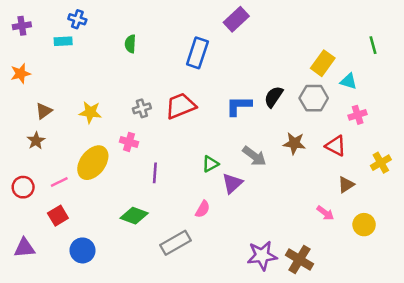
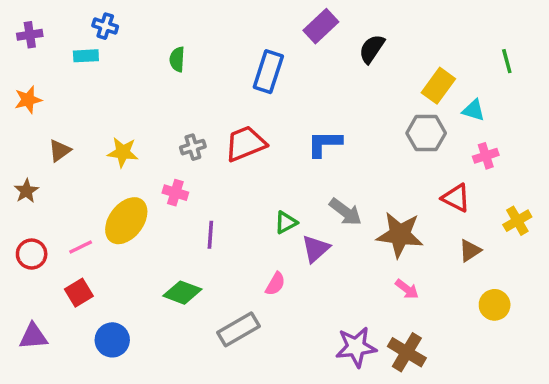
black semicircle: (274, 97) -> (372, 49), moved
brown star: (36, 141) -> (26, 191), moved
brown star: (294, 143) -> (400, 235), moved, size x1.5
pink arrow: (325, 213) -> (407, 289), moved

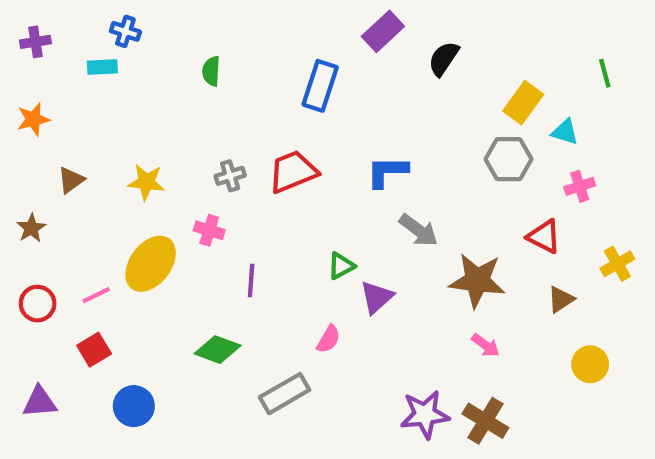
gray arrow: (345, 212) -> (418, 230), moved

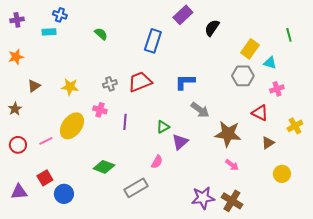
green semicircle: (211, 71) -> (101, 34), turned 128
purple line: (251, 280) -> (125, 122), moved
red square: (94, 350) -> (45, 178), moved

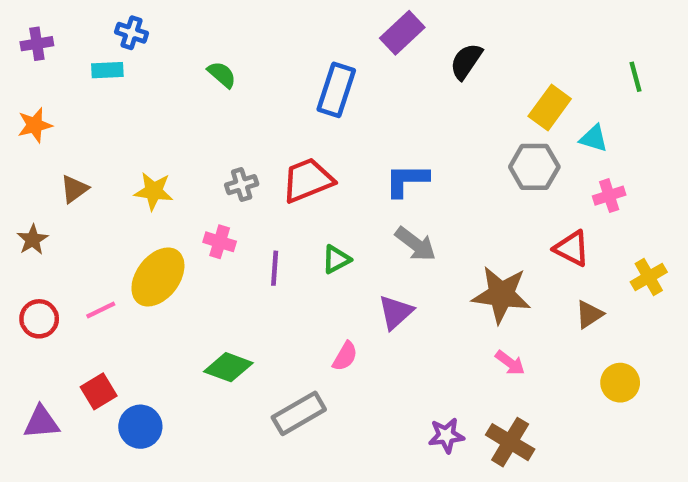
gray arrow: (200, 110) -> (415, 244), moved
green triangle: (163, 127) -> (336, 259), moved
purple star: (203, 198) -> (446, 435), size x0.7

